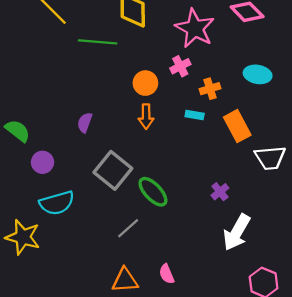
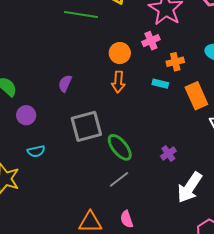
gray square: (113, 170) -> (86, 126), turned 32
purple cross: (220, 192) -> (168, 154), moved
cyan semicircle: (57, 203) -> (36, 151), size x0.6
gray line: (128, 228) -> (119, 179), moved

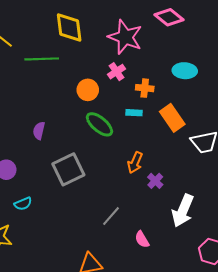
orange cross: (175, 62) -> (145, 88), turned 30
orange arrow: (118, 82) -> (135, 163), moved, turned 30
green ellipse: (120, 147) -> (99, 124), moved
pink semicircle: (127, 219) -> (142, 239), moved

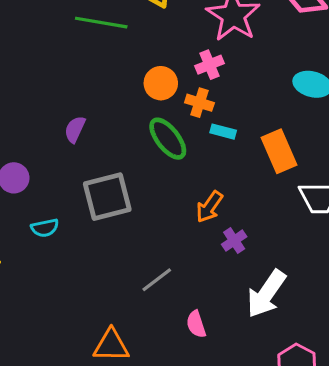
orange cross: (145, 88) -> (199, 103), moved
cyan semicircle: (23, 204) -> (45, 228), moved

